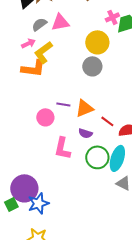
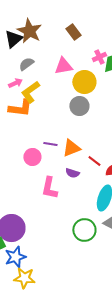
pink triangle: (60, 22) -> (63, 66), moved
green circle: (97, 157) -> (84, 230), moved
blue star: (38, 203) -> (15, 257), moved

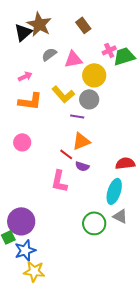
gray semicircle: (26, 64) -> (49, 54), moved
yellow L-shape: (30, 92) -> (63, 94), moved, turned -95
purple line: (50, 144) -> (77, 116), moved
pink circle: (32, 157) -> (22, 142), moved
red line: (94, 161) -> (66, 154), moved

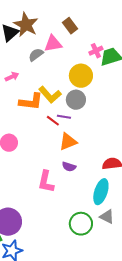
pink triangle: (73, 59) -> (53, 44), moved
orange L-shape: (30, 101) -> (31, 102), moved
red line: (66, 154) -> (53, 121), moved

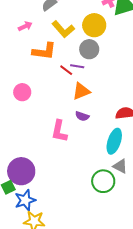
yellow L-shape: (50, 95) -> (63, 29), moved
green circle: (81, 224) -> (103, 181), moved

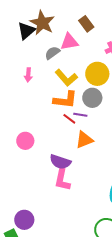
pink arrow: (25, 26) -> (28, 75), turned 120
orange L-shape: (44, 51) -> (65, 100), moved
purple semicircle: (82, 116) -> (60, 162), moved, size x1.5
purple circle: (21, 171) -> (24, 220), size x0.7

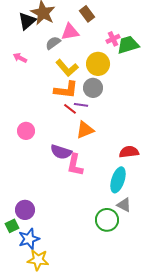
pink arrow: (28, 75) -> (20, 58), moved, turned 112
pink L-shape: (62, 180) -> (75, 165), moved

